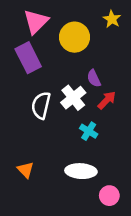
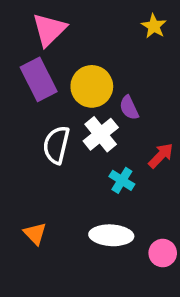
yellow circle: (75, 37) -> (92, 86), moved
red arrow: (107, 100) -> (161, 156), moved
pink circle: (109, 196) -> (163, 253), moved

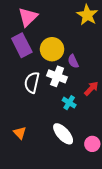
yellow star: (154, 26) -> (87, 15), size x1.5
white cross: (101, 134) -> (57, 76), turned -30
white ellipse: (111, 235) -> (63, 134), turned 45

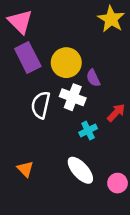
pink triangle: (28, 17) -> (20, 22), moved, turned -30
cyan cross: (69, 103) -> (88, 131), turned 32

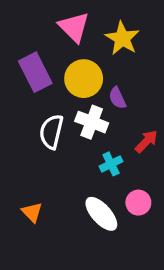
yellow star: (111, 19) -> (122, 38), moved
pink triangle: (20, 22) -> (74, 27), moved
pink circle: (118, 183) -> (138, 203), moved

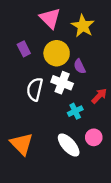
purple rectangle: (35, 72) -> (24, 49), size x0.6
orange triangle: (32, 212) -> (22, 144), size x1.6

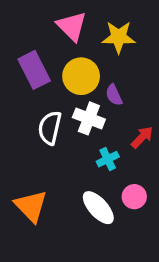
yellow star: (83, 26) -> (119, 37), turned -30
purple rectangle: (24, 49) -> (34, 70), size x1.6

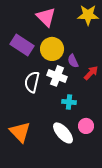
yellow star: (119, 37) -> (88, 15), moved
purple rectangle: (34, 70) -> (22, 45), turned -30
red arrow: (142, 137) -> (91, 73), moved
cyan cross: (108, 159) -> (69, 102), turned 32

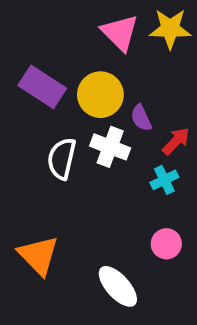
pink triangle: (46, 17) -> (120, 33), moved
cyan cross: (69, 102) -> (164, 180), moved, turned -32
white ellipse: (63, 133) -> (118, 286), moved

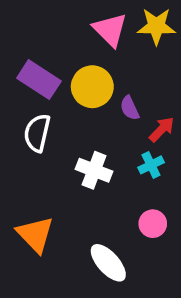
white cross: (110, 147) -> (94, 170), moved
white semicircle: (62, 159) -> (37, 133), moved

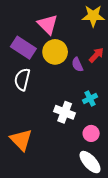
pink triangle: (110, 30) -> (48, 24), moved
red arrow: (162, 129) -> (96, 55), moved
white cross: (94, 170) -> (65, 112), moved
white ellipse: (108, 263) -> (90, 162), moved

